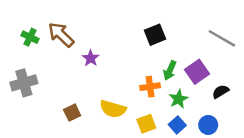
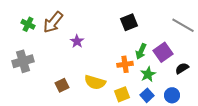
brown arrow: (61, 35) -> (53, 22), turned -95

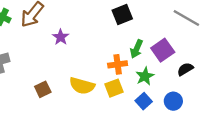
yellow square: (122, 94) -> (114, 88), moved

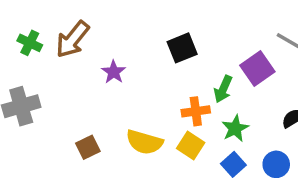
black square: (122, 15) -> (182, 48), moved
purple square: (163, 50) -> (257, 69), moved
yellow square: (114, 88) -> (191, 146), turned -36

